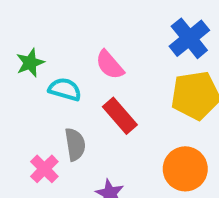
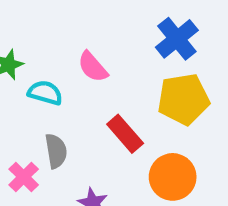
red rectangle: (120, 116) -> (125, 134), moved

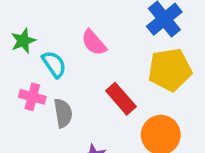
cyan semicircle: (45, 93) -> (54, 64), turned 40
pink cross: (24, 177) -> (32, 97), moved, turned -30

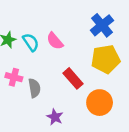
cyan semicircle: (54, 64) -> (31, 42), moved

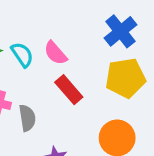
red rectangle: (73, 78) -> (69, 90), moved

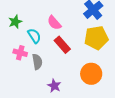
cyan semicircle: (22, 55) -> (34, 36), moved

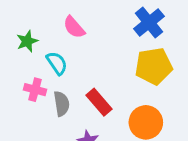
pink semicircle: (54, 23) -> (74, 27), moved
red rectangle: (62, 45) -> (99, 102), moved

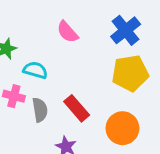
pink semicircle: (74, 27) -> (67, 32), moved
cyan semicircle: (57, 63) -> (35, 70), turned -40

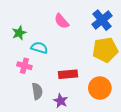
red rectangle: (77, 108) -> (68, 74), turned -54
gray semicircle: (40, 110) -> (37, 91), moved

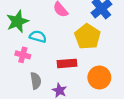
green star: (19, 33) -> (17, 21), size x1.5
yellow pentagon: (105, 50) -> (87, 37), moved, turned -30

